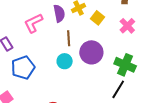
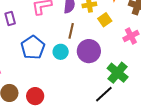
blue pentagon: (23, 68) -> (33, 47), moved, turned -30

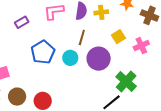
purple rectangle: (10, 19) -> (22, 22), turned 72
yellow square: (105, 20) -> (118, 37), moved

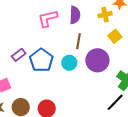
yellow cross: (101, 12) -> (105, 15), moved
purple rectangle: (22, 22) -> (19, 55), moved

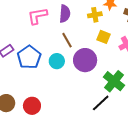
yellow square: (115, 36) -> (104, 37), turned -32
brown line: (78, 41) -> (67, 40), turned -42

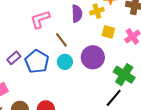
purple semicircle: (65, 14) -> (77, 14), moved
brown line: (67, 40) -> (61, 40), moved

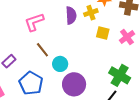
brown line: (61, 40) -> (42, 50), moved
purple circle: (93, 57) -> (74, 84), moved
blue pentagon: (37, 61) -> (31, 83), moved

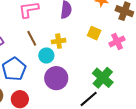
yellow cross: (91, 13) -> (59, 41), moved

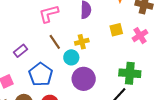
yellow square: (94, 33) -> (116, 30), turned -32
green cross: (103, 78) -> (130, 73), turned -30

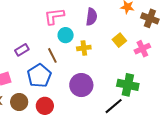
yellow square: (116, 30) -> (119, 40), turned -32
brown line: (55, 42) -> (52, 55), moved
cyan circle: (71, 57) -> (66, 35), moved

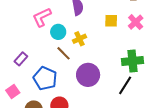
yellow square: (119, 40) -> (111, 21), turned -32
brown line: (52, 55) -> (64, 53), moved

